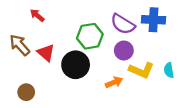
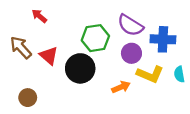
blue cross: (153, 20) -> (163, 39), moved

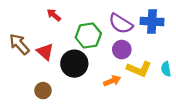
red arrow: (39, 16) -> (54, 15), moved
blue cross: (163, 39) -> (152, 21), moved
brown circle: (28, 98) -> (43, 91), moved

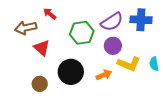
purple semicircle: (121, 24) -> (112, 22), turned -65
brown arrow: (19, 44) -> (26, 28), moved, turned -60
black circle: (74, 64) -> (71, 72), moved

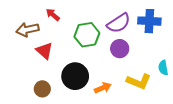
yellow L-shape: (129, 64) -> (139, 81), moved
orange arrow: (104, 75) -> (103, 88), moved

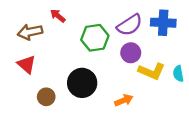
red triangle: (44, 51) -> (27, 64), moved
yellow L-shape: (139, 81) -> (152, 71), moved
orange arrow: (103, 88) -> (124, 100), moved

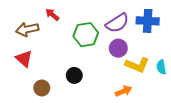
black circle: (82, 83) -> (74, 75), size x0.6
orange arrow: (124, 100) -> (124, 91), moved

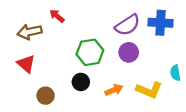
green hexagon: (86, 35) -> (90, 52), moved
yellow L-shape: (137, 65) -> (149, 90), moved
orange arrow: (124, 91) -> (114, 90), moved

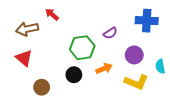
purple semicircle: (127, 25) -> (110, 33), moved, size x0.6
purple circle: (129, 52) -> (134, 55), moved
orange arrow: (114, 90) -> (104, 68), moved

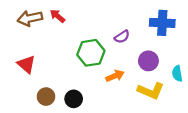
brown arrow: (27, 29) -> (30, 18), moved
black circle: (74, 75) -> (74, 99), moved

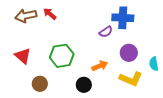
blue cross: (162, 23) -> (123, 18), moved
green hexagon: (91, 53) -> (62, 56), moved
black circle: (74, 99) -> (84, 85), moved

